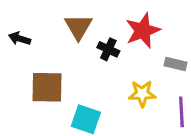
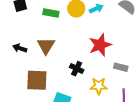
brown triangle: (78, 27) -> (46, 46), moved
black cross: (108, 49) -> (77, 69), moved

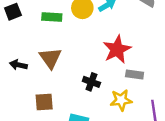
gray rectangle: (121, 67) -> (135, 75), moved
brown square: (37, 80) -> (44, 102), size x0.7

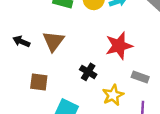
gray rectangle: (135, 75) -> (140, 77), moved
yellow star: (121, 100) -> (113, 95), turned -30

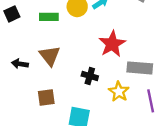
gray rectangle: (140, 77) -> (140, 68), size x1.5

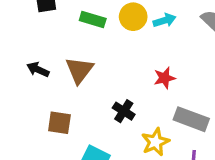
red star: (112, 44) -> (164, 78), size x0.6

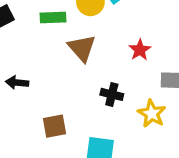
brown triangle: (79, 70) -> (82, 48), moved

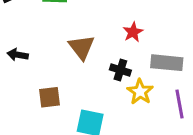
brown triangle: (82, 48) -> (82, 47), moved
black cross: (112, 94) -> (120, 70), moved

